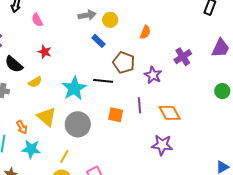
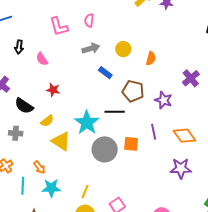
yellow circle: (110, 20) -> (123, 49), moved
yellow triangle: (47, 117) -> (61, 141), moved
gray circle: (78, 124) -> (105, 149), moved

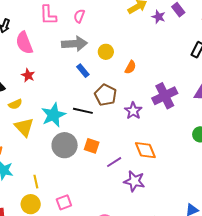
gray arrow: (91, 48) -> (74, 44), size x1.4
pink semicircle: (42, 59) -> (24, 43), size x1.6
purple cross: (191, 78) -> (165, 96), size x1.4
purple line: (154, 132) -> (114, 162), moved, turned 56
yellow line: (85, 191) -> (36, 182), turned -48

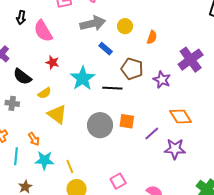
cyan star: (53, 115) -> (83, 78), moved
yellow line: (36, 182) -> (70, 166), moved
pink square: (64, 202) -> (118, 181), moved

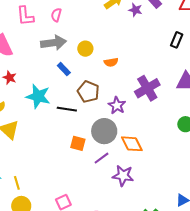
orange semicircle: (152, 37) -> (111, 62), turned 56
cyan star: (83, 78) -> (38, 96), turned -30
gray circle: (100, 125) -> (104, 131), moved

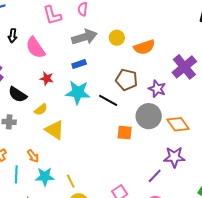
orange semicircle: (111, 62) -> (144, 47), size x1.5
blue rectangle: (64, 69) -> (79, 64), moved, turned -56
black line: (67, 109) -> (108, 100), turned 30
purple line: (102, 158) -> (155, 176), moved

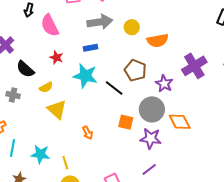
orange arrow: (33, 156) -> (88, 133), moved
purple star: (174, 157) -> (151, 138), moved

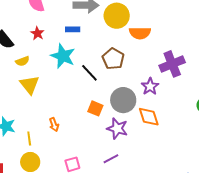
yellow circle: (132, 27) -> (117, 16), size x1.6
purple star: (164, 84) -> (150, 86), moved
orange arrow: (88, 133) -> (54, 125), moved

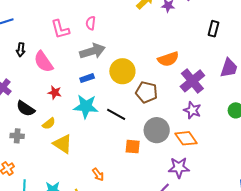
yellow circle: (117, 16) -> (122, 71), moved
orange semicircle: (140, 33) -> (168, 59), moved
brown pentagon: (113, 59) -> (146, 92), moved
purple star: (150, 86) -> (192, 110), moved
purple star: (117, 128) -> (179, 168), moved

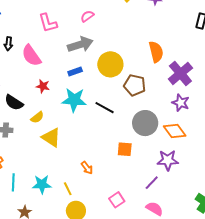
pink semicircle: (91, 23) -> (87, 16), moved, turned 48
orange semicircle: (168, 59) -> (156, 52), turned -85
orange square: (133, 147) -> (125, 149), moved

